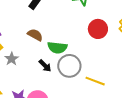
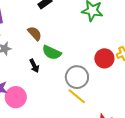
red circle: (98, 29) -> (104, 58), moved
gray circle: (69, 66) -> (77, 77), moved

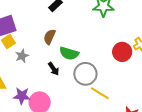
brown semicircle: (35, 33) -> (50, 37), turned -105
gray circle: (77, 77) -> (85, 74), moved

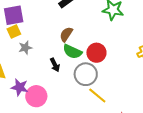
brown semicircle: (50, 37) -> (66, 34), moved
red circle: (122, 52) -> (96, 53), moved

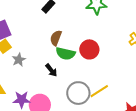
gray circle: (86, 74) -> (78, 93), moved
yellow line: (97, 95) -> (99, 91), turned -60

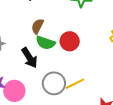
black arrow: (51, 70) -> (29, 58), size x1.5

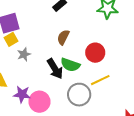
green semicircle: (45, 43) -> (70, 65), moved
yellow line: (75, 84) -> (100, 80), moved

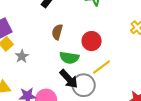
black arrow: (55, 69) -> (69, 79), moved

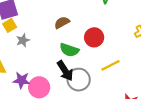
brown semicircle: (57, 32) -> (62, 22), turned 35
yellow line: (102, 67) -> (110, 65), moved

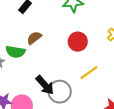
red circle: (94, 37) -> (78, 42), moved
green semicircle: (69, 50) -> (15, 52), moved

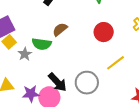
black arrow: (45, 85) -> (58, 82), moved

